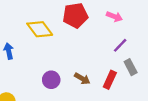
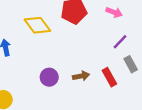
brown arrow: (82, 79) -> (81, 76), turned -42
red rectangle: (110, 80) -> (109, 77), turned -54

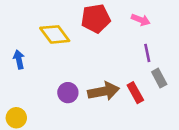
purple line: (120, 42) -> (147, 53), turned -56
brown arrow: (81, 76) -> (104, 91), size x1.6

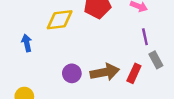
yellow diamond: (55, 34) -> (60, 20), turned -60
red rectangle: (135, 93) -> (134, 73), turned 54

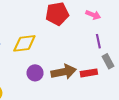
yellow diamond: (60, 20) -> (24, 43), moved
red rectangle: (134, 73) -> (89, 73), turned 56

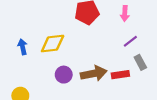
pink arrow: (93, 15) -> (125, 13), turned 72
purple line: (98, 41) -> (130, 41), turned 64

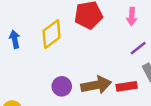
yellow diamond: (53, 43) -> (52, 34), moved, turned -30
blue arrow: (23, 47) -> (15, 39), moved

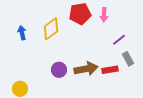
pink arrow: (132, 16) -> (104, 15), moved

